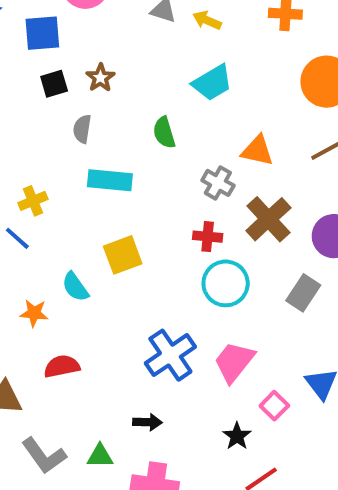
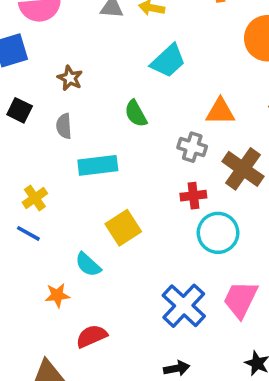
black square: (54, 84) -> (20, 110), moved, turned -35

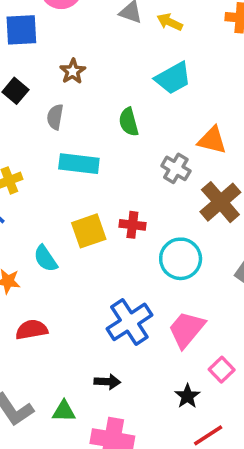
red cross: (193, 196) -> (132, 225), moved

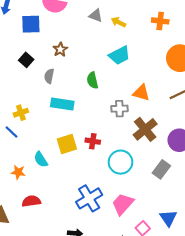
gray cross: (176, 168) -> (119, 109), turned -35

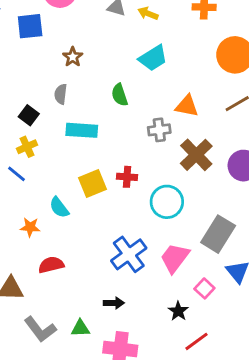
black square: (26, 60) -> (29, 115), moved
gray rectangle: (161, 169) -> (218, 234), moved, size x1.4

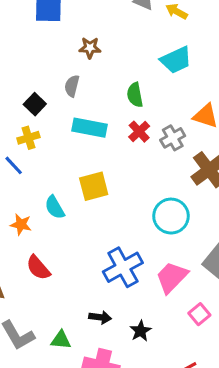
brown star: (73, 57) -> (90, 48), turned 30
gray cross: (159, 130) -> (173, 138), turned -30
red cross: (127, 177) -> (139, 132), moved, turned 36
red semicircle: (51, 265) -> (38, 268), turned -125
black star: (178, 311) -> (141, 331), moved

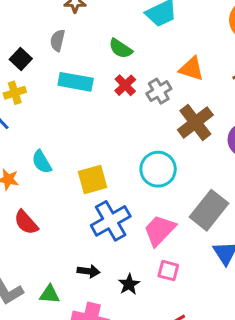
green semicircle: (135, 95) -> (121, 49), turned -45
yellow square: (94, 186) -> (93, 179), moved
pink square: (199, 314) -> (168, 271), moved, turned -35

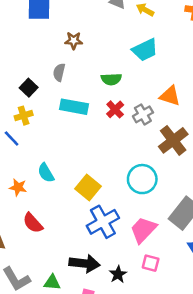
green semicircle: (121, 49) -> (111, 79), turned -36
yellow square: (93, 179) -> (88, 187), turned -35
black arrow: (89, 271) -> (84, 263), size x1.6

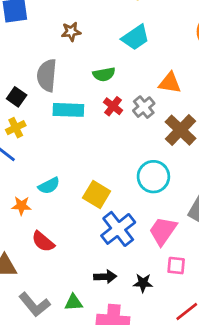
brown star: (74, 41) -> (71, 32), moved
gray semicircle: (59, 72) -> (47, 75), size x1.6
cyan semicircle: (46, 173) -> (49, 186), turned -78
black arrow: (84, 263) -> (105, 277), size x0.7
black star: (118, 274) -> (143, 283), turned -30

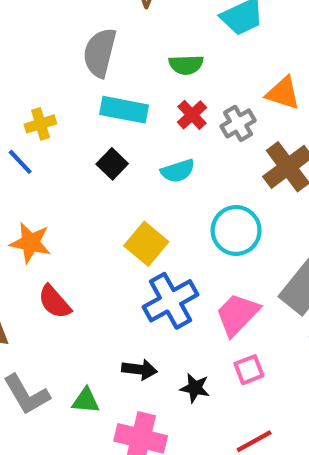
black square: (17, 97) -> (112, 164), moved
cyan semicircle: (49, 186) -> (178, 171), moved
orange star: (21, 206) -> (30, 243), size x1.4
pink square: (176, 266) -> (249, 370), turned -36

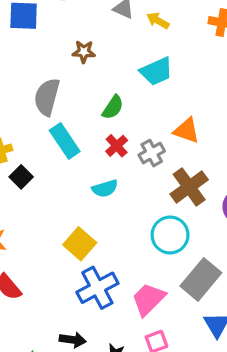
green semicircle: (186, 65) -> (113, 107), turned -55
cyan rectangle: (124, 110) -> (65, 141), turned 44
black square: (112, 164) -> (21, 177), moved
cyan circle: (236, 230) -> (170, 235), moved

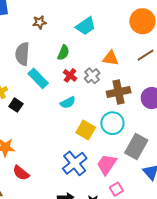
brown cross: (189, 187) -> (119, 92), turned 35
yellow square: (80, 244) -> (86, 130), moved

